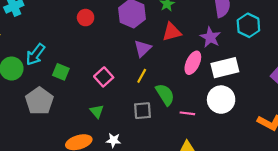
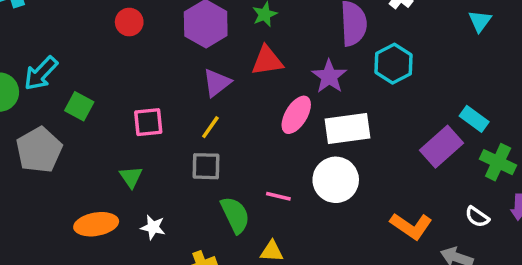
pink square: (104, 77) -> (148, 122), turned 30
green semicircle: (165, 95) -> (235, 215), moved
gray square: (143, 111) -> (206, 166), moved

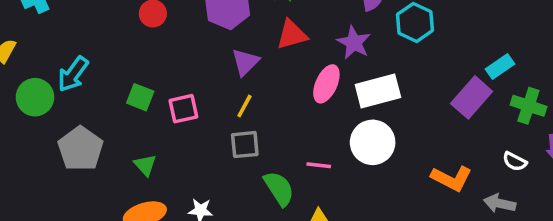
green square: (79, 106) -> (140, 97), moved
cyan rectangle: (474, 119) -> (500, 67), turned -64
green triangle: (131, 177) -> (145, 165), moved

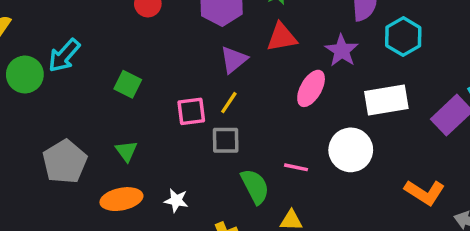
white rectangle: (378, 91) -> (386, 100), moved
pink square: (183, 109) -> (191, 111), moved
gray pentagon: (80, 149) -> (65, 162), moved

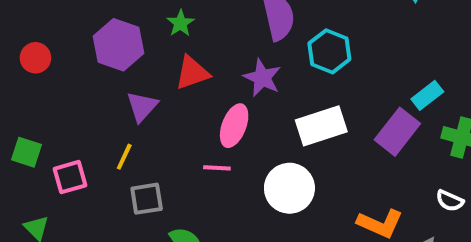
yellow line: (229, 103) -> (124, 157), moved
pink square: (191, 111) -> (70, 177), moved
pink line: (296, 167) -> (217, 168), moved

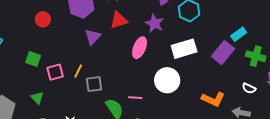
red circle: (35, 58) -> (43, 19), moved
yellow line: (124, 157) -> (78, 71), moved
pink line: (217, 168) -> (135, 98), moved

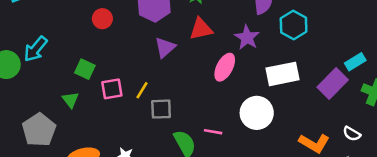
white semicircle: (249, 88) -> (352, 134), moved
green triangle: (37, 98) -> (70, 100), moved

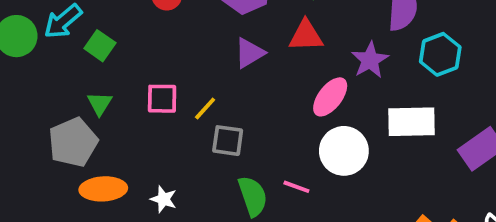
green square: (85, 69) -> (100, 46), moved
white circle: (257, 113) -> (344, 151), moved
gray pentagon: (39, 130) -> (73, 142), moved

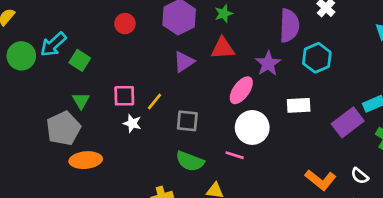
white rectangle: (412, 122) -> (299, 105), size x0.7
gray square: (228, 141) -> (187, 121), moved
pink line: (296, 187) -> (235, 155), moved
green semicircle: (253, 196) -> (190, 161), turned 132
white star: (164, 199) -> (132, 123), moved

